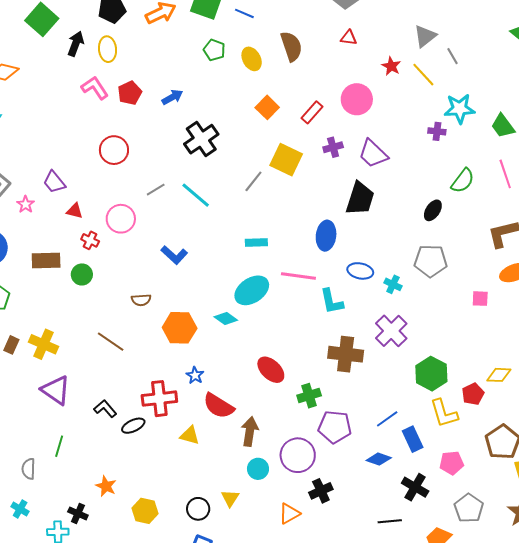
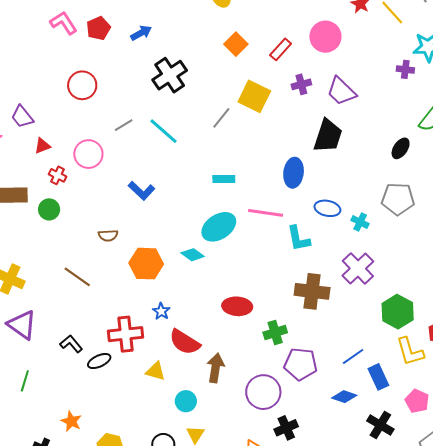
red triangle: (75, 211) -> (42, 146), turned -36
red ellipse: (271, 370) -> (237, 306), turned -40
pink pentagon: (452, 463) -> (417, 401), turned 30
cyan circle: (258, 469) -> (186, 401), moved

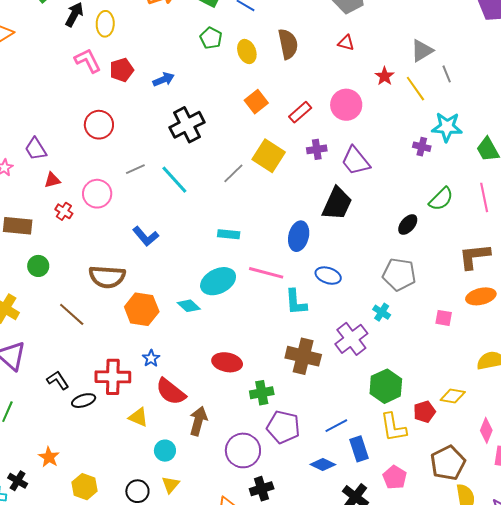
green circle: (49, 209) -> (38, 266), moved
cyan cross: (360, 222) -> (382, 312), moved
brown semicircle: (108, 235) -> (107, 277), size x1.8

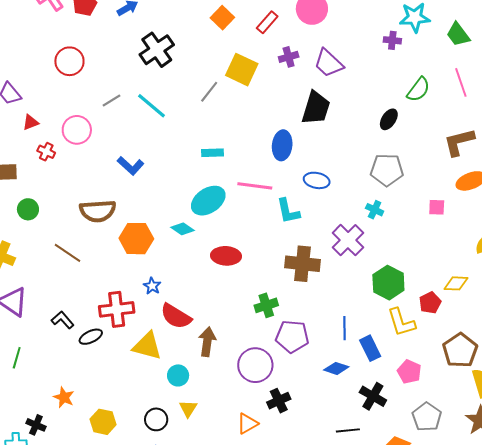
red ellipse: (227, 362) -> (226, 256), moved
yellow triangle: (138, 417) -> (147, 346), size x1.5
blue line: (336, 426) -> (345, 328), turned -55

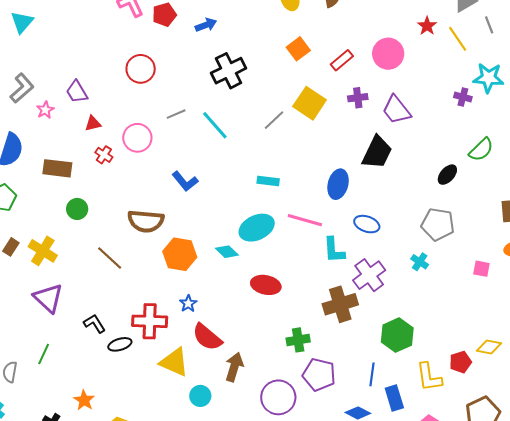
purple cross: (348, 240) -> (369, 275), moved
brown cross: (303, 264) -> (340, 304), turned -32
green hexagon: (388, 283) -> (397, 335), moved

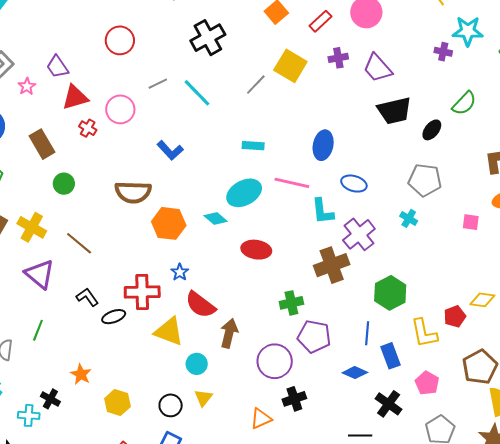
red triangle: (93, 123) -> (75, 97), size x1.6
black trapezoid: (377, 152) -> (394, 111), moved, turned 54
brown rectangle: (57, 168) -> (42, 144), turned 56
brown line: (110, 258) -> (79, 243), moved

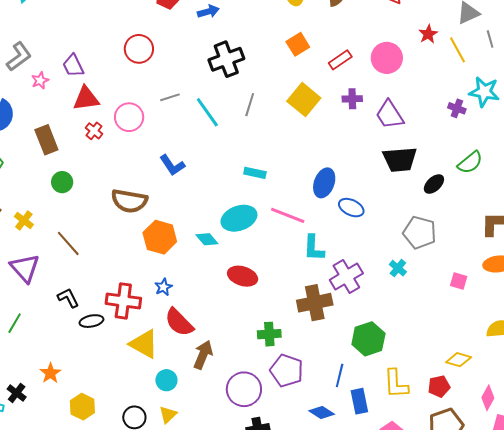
gray line: (256, 85) -> (250, 105), moved, turned -35
blue ellipse: (354, 184) -> (351, 208), moved
yellow cross: (32, 227) -> (24, 221), size x0.7
red pentagon: (455, 316) -> (439, 386), moved

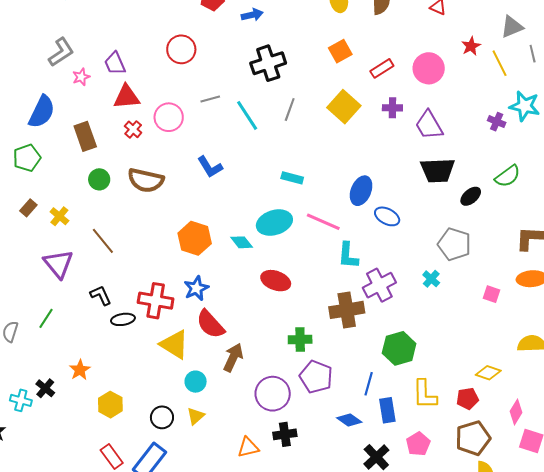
brown semicircle: (129, 201) -> (146, 180), moved
blue star: (163, 287) -> (196, 288), size x1.4

